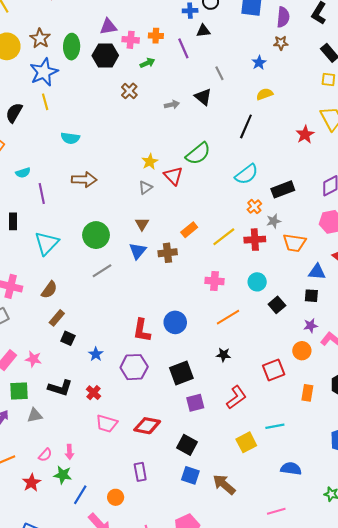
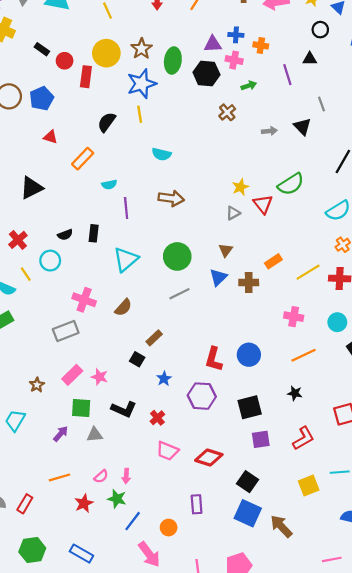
blue cross: (190, 11) -> (236, 35), moved
orange cross: (156, 36) -> (261, 45), moved
brown rectangle: (57, 318) -> (154, 338), moved
blue square: (190, 475) -> (248, 513), size x1.4

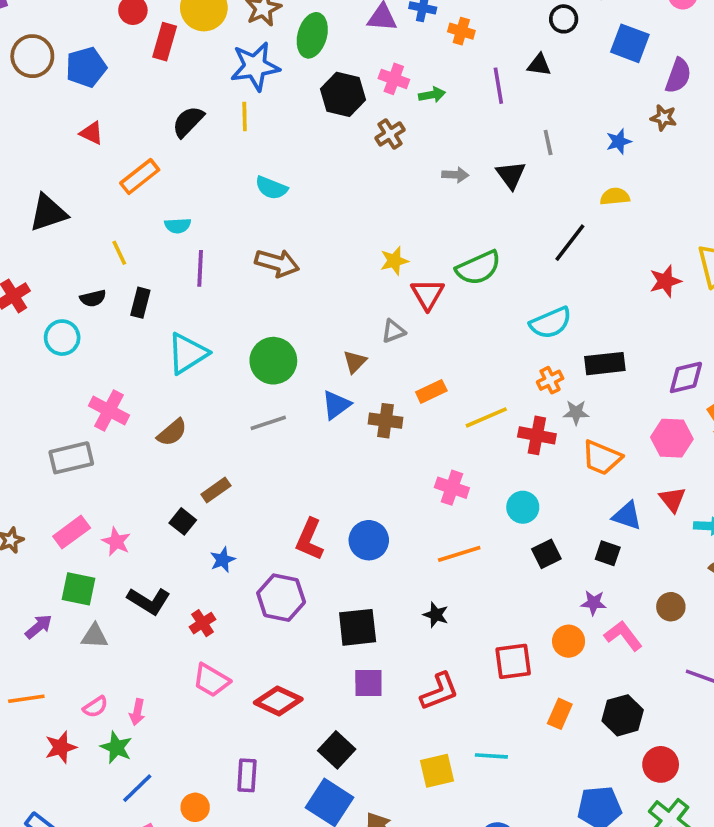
pink cross: (234, 60) -> (394, 79), moved
black hexagon: (206, 73) -> (343, 94), moved
gray triangle: (233, 213) -> (393, 331), moved
yellow line: (26, 274) -> (119, 253), moved

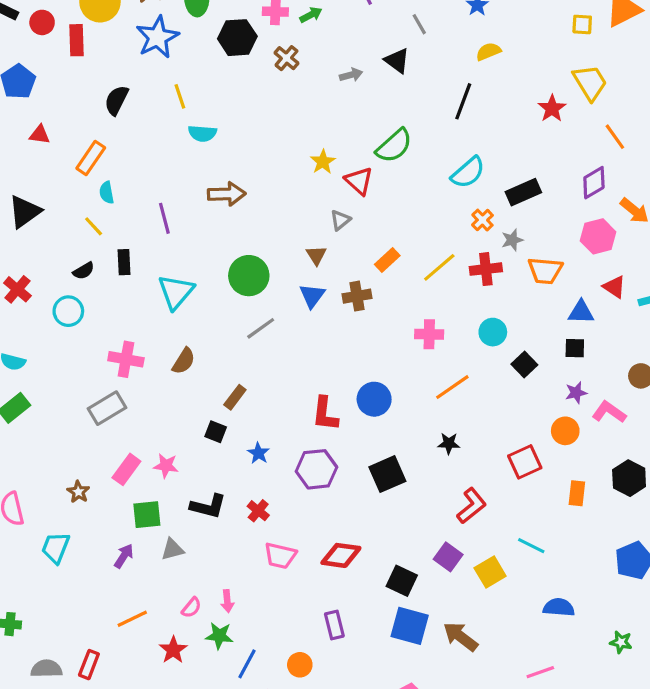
yellow line: (245, 117) -> (180, 96), moved
cyan semicircle: (178, 226) -> (107, 193), moved, turned 100
purple square: (368, 683) -> (448, 557), moved, turned -36
cyan line: (491, 756) -> (531, 546), turned 40

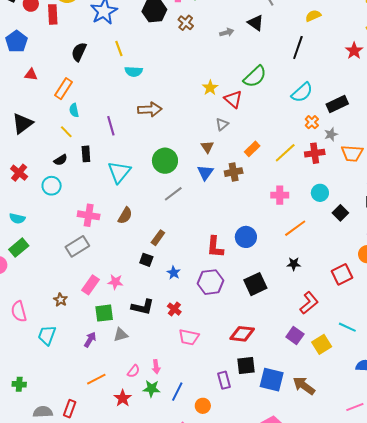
red diamond: (341, 555) -> (242, 334), moved
black square: (402, 581) -> (246, 366), moved, turned -30
blue line: (247, 664) -> (177, 392), moved

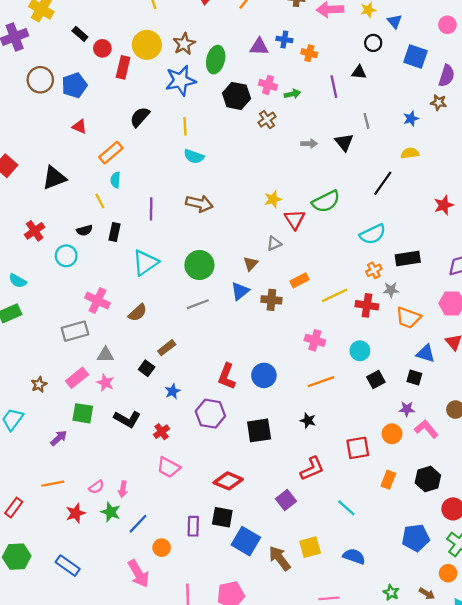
gray triangle: (121, 335) -> (105, 355), moved
yellow square: (322, 344) -> (310, 547), moved

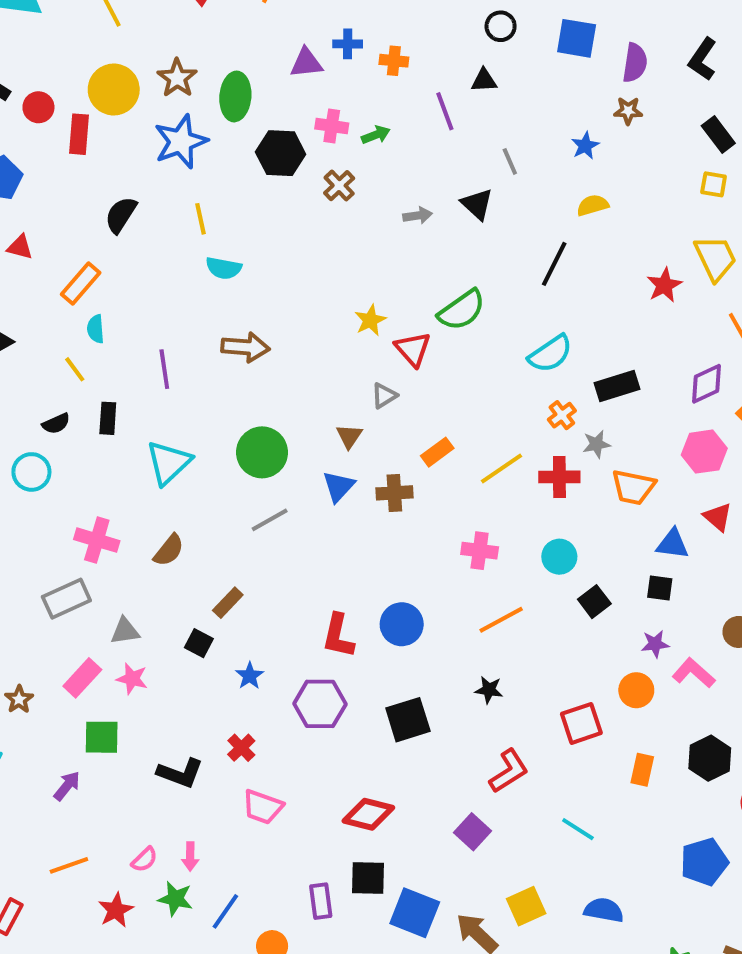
black L-shape: (127, 419) -> (180, 773), moved

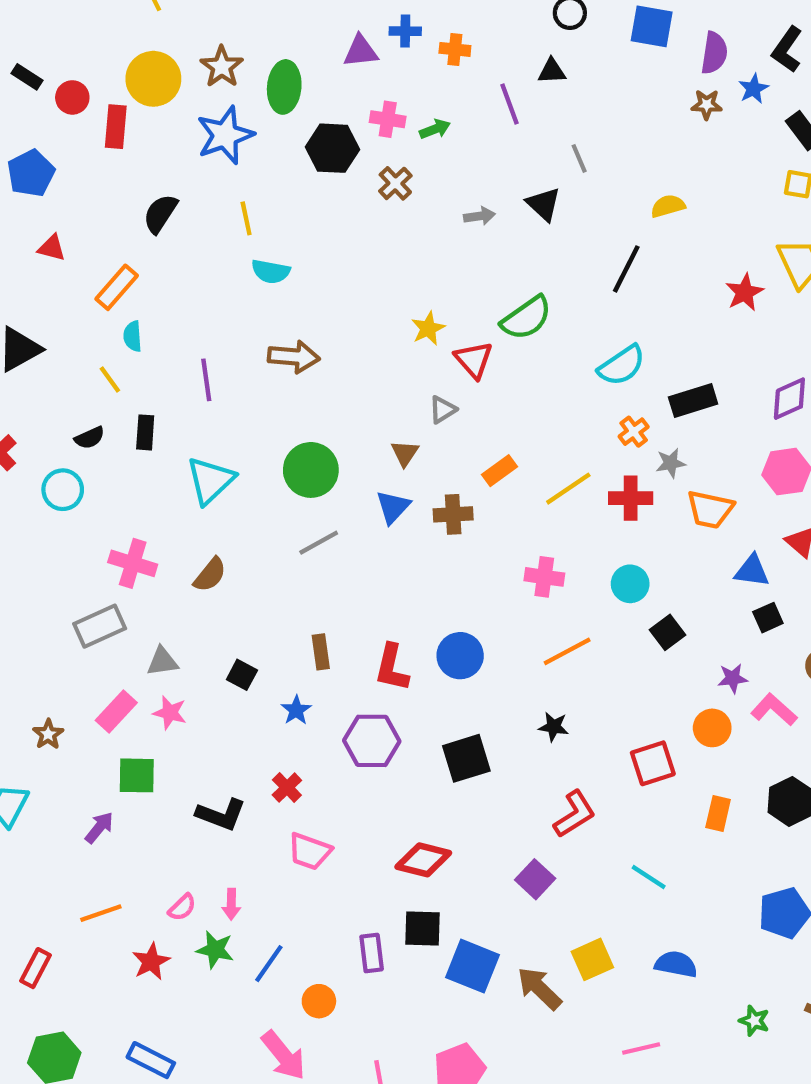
blue star: (585, 146) -> (753, 89), moved
black square: (660, 588) -> (768, 618), moved, turned -32
brown rectangle: (228, 603) -> (321, 652), moved, turned -52

